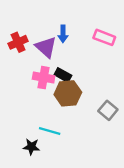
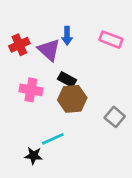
pink cross: (44, 78) -> (31, 90), moved
cyan line: (50, 131) -> (53, 139), turned -40

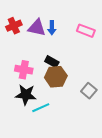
red cross: (19, 45) -> (14, 26), moved
purple triangle: (49, 50) -> (37, 28), moved, turned -30
black star: (34, 156) -> (26, 95), moved, size x1.5

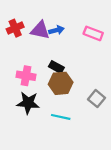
blue arrow: (52, 28) -> (56, 30), turned -104
cyan line: (41, 108) -> (61, 117), moved, turned 36

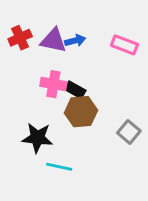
pink cross: (26, 76) -> (53, 84), moved
cyan line: (61, 117) -> (59, 167), moved

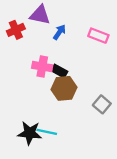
purple triangle: (53, 41) -> (40, 15), moved
blue arrow: (75, 41) -> (59, 32), turned -42
black star: (37, 138) -> (30, 133), moved

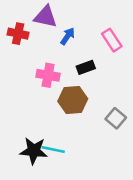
red cross: (16, 30) -> (18, 34), turned 36
pink rectangle: (98, 36) -> (112, 40), turned 36
black rectangle: (59, 71) -> (86, 67), moved, turned -49

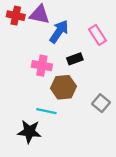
red cross: (18, 34) -> (16, 16), moved
blue arrow: (68, 36) -> (59, 32), size x1.5
cyan line: (53, 149) -> (46, 111), moved

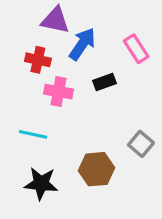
red cross: (16, 16) -> (38, 60), moved
brown hexagon: (63, 87) -> (97, 169), moved
cyan line: (46, 111) -> (33, 134), moved

